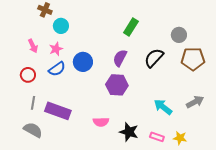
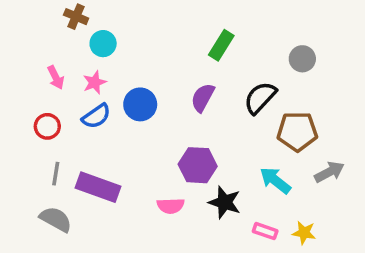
brown pentagon: (193, 59) -> (297, 131), moved
purple hexagon: (117, 85) -> (198, 165), moved
black star: (129, 132) -> (225, 202), moved

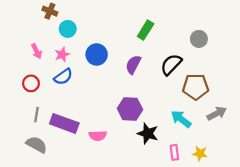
blue circle: (140, 104) -> (97, 54), moved
pink semicircle: (171, 206) -> (98, 136), moved
pink rectangle: (265, 231) -> (174, 152), turned 64

